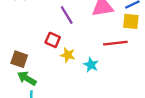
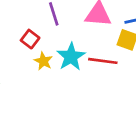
cyan star: (91, 65) -> (71, 57), moved, size x1.5

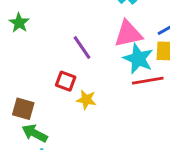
cyan star: (71, 57) -> (138, 59), moved

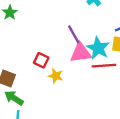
pink triangle: (128, 34) -> (81, 53), moved
purple line: (82, 48) -> (74, 34), moved

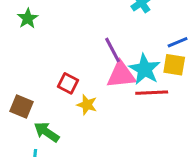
green arrow: (14, 98) -> (47, 132), moved

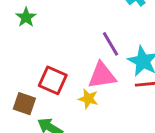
pink triangle: (121, 75) -> (102, 75), moved
red square: (68, 83) -> (53, 80), moved, size x1.4

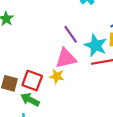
red square: (53, 80) -> (32, 81), moved

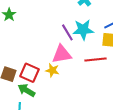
cyan star: (96, 45) -> (83, 30), moved, turned -30

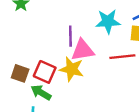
purple line: (67, 32) -> (70, 36), moved, turned 30
yellow star: (52, 70) -> (72, 69), size x1.5

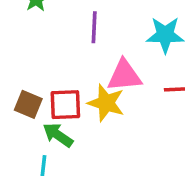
purple line: (70, 36) -> (94, 27), moved
red square: (45, 72) -> (65, 105), turned -30

